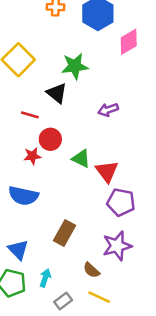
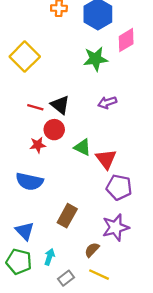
green star: (75, 66) -> (95, 59), moved
black triangle: (57, 93) -> (60, 105), moved
brown semicircle: (91, 270) -> (92, 250), turned 91

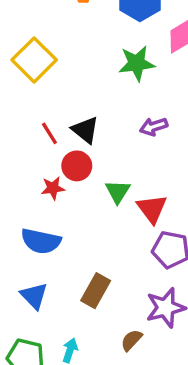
red line: (35, 107) -> (49, 133), turned 42
green triangle: (82, 147) -> (118, 192), turned 36
blue triangle: (25, 231) -> (34, 296), moved

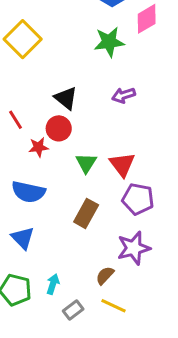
red line: (49, 133) -> (15, 120), moved
green triangle: (118, 192) -> (86, 163), moved
brown rectangle: (96, 291) -> (86, 213), moved

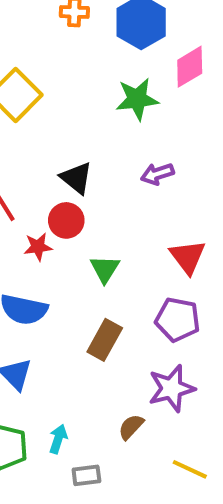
red triangle: (122, 164) -> (188, 257), moved
yellow line: (113, 306) -> (190, 469), moved
gray rectangle: (73, 310) -> (86, 475), turned 30

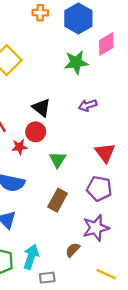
cyan arrow: (58, 439) -> (31, 257), size x1.5

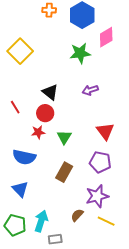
red star: (19, 147) -> (38, 132), moved
yellow line: (106, 274) -> (106, 221), moved

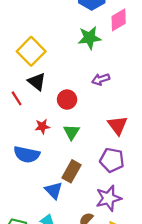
yellow square: (20, 51) -> (31, 51), moved
black triangle: (50, 92) -> (37, 82), moved
red circle: (45, 113) -> (67, 100), moved
blue triangle: (20, 189) -> (54, 190), moved

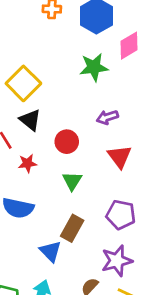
red triangle: (118, 125) -> (119, 157), moved
red star: (42, 126) -> (27, 163), moved

